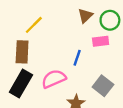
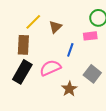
brown triangle: (85, 16) -> (55, 27), moved

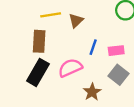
yellow line: (33, 22) -> (51, 15), turned 36
pink rectangle: (90, 36) -> (116, 51), moved

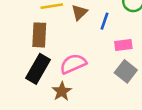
blue line: (93, 47) -> (104, 21), moved
brown star: (92, 92) -> (62, 91), moved

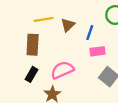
pink rectangle: (123, 45) -> (97, 51), moved
black rectangle: (38, 69) -> (31, 74), size x0.6

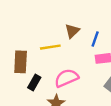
yellow line: (44, 19) -> (50, 47), moved
brown rectangle: (33, 45) -> (21, 62), moved

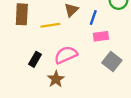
brown rectangle: (21, 62) -> (22, 14), moved

